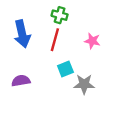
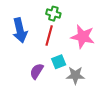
pink star: (92, 41) -> (83, 37), size x1.6
purple semicircle: (21, 81) -> (37, 71), moved, turned -49

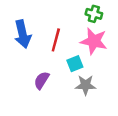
green cross: (53, 14) -> (94, 14), moved
cyan square: (59, 62) -> (75, 64), moved

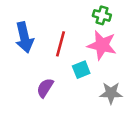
gray star: (86, 85) -> (111, 93), moved

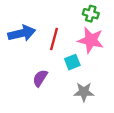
blue arrow: (24, 37) -> (22, 33), turned -90
gray star: (111, 93) -> (84, 92), moved

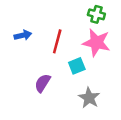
blue arrow: (22, 33) -> (23, 35), size x0.6
gray star: (84, 92) -> (89, 98), turned 30

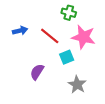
green cross: (96, 14) -> (69, 13), moved
red line: (57, 41) -> (50, 36), turned -66

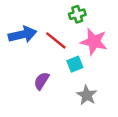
green cross: (69, 13) -> (77, 14), turned -32
blue arrow: (20, 31) -> (23, 34), size x1.6

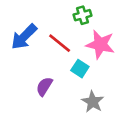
blue arrow: (23, 34) -> (24, 37), turned 148
cyan square: (75, 64) -> (80, 69), turned -35

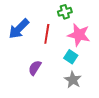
red line: (60, 43) -> (47, 34), turned 60
cyan square: (80, 69) -> (71, 57), moved

